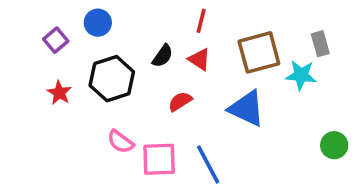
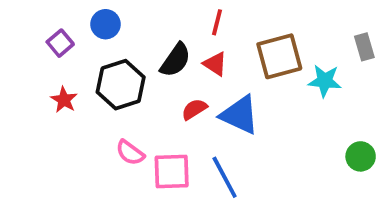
gray rectangle: (320, 44) -> (364, 47), moved
black semicircle: (163, 56) -> (175, 60), size x1.4
blue triangle: (247, 108) -> (240, 115), moved

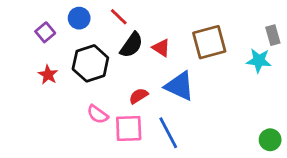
red line: (217, 22) -> (119, 17), moved, turned -60
cyan star: (325, 81) -> (259, 61), moved
red semicircle: (194, 109) -> (139, 96), moved
green circle: (361, 156) -> (270, 140), moved

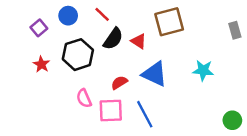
brown square: (209, 42) -> (169, 22), moved
cyan star: (259, 61) -> (203, 70), moved
pink semicircle: (98, 114) -> (84, 98), turned 30

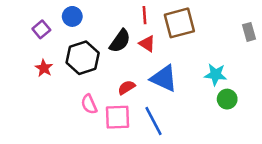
red line: (102, 14) -> (145, 15), moved, turned 42
green circle: (232, 120) -> (227, 99), moved

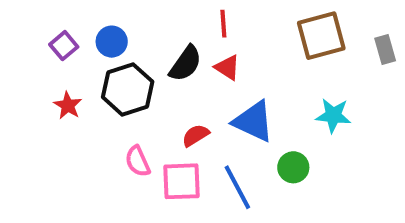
blue circle: (72, 16) -> (112, 42), moved
brown square: (179, 23) -> (321, 36), moved
green circle: (227, 99) -> (293, 167), moved

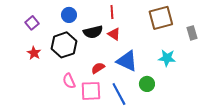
blue circle: (112, 42) -> (69, 15), moved
gray rectangle: (385, 50) -> (192, 33), moved
black semicircle: (186, 64) -> (93, 32), turned 42

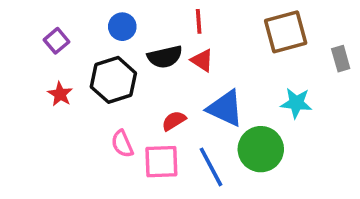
green circle: (147, 84) -> (261, 149), size x1.6

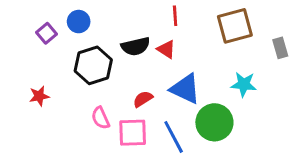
red line: (199, 21) -> (175, 16), moved
blue circle: (122, 27) -> (79, 22), moved
red star: (60, 94) -> (39, 96), moved, turned 30

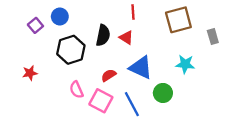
black semicircle: (136, 46) -> (103, 35), turned -65
green circle: (214, 122) -> (163, 93), size x0.7
pink square: (133, 133) -> (101, 101), turned 30

